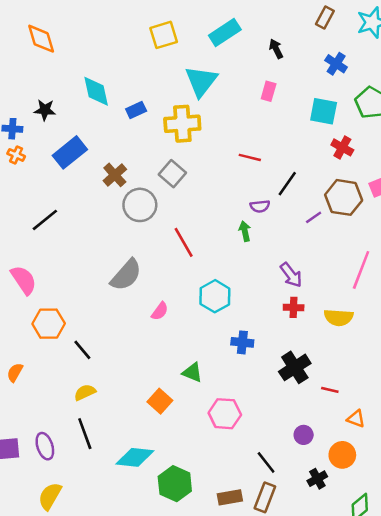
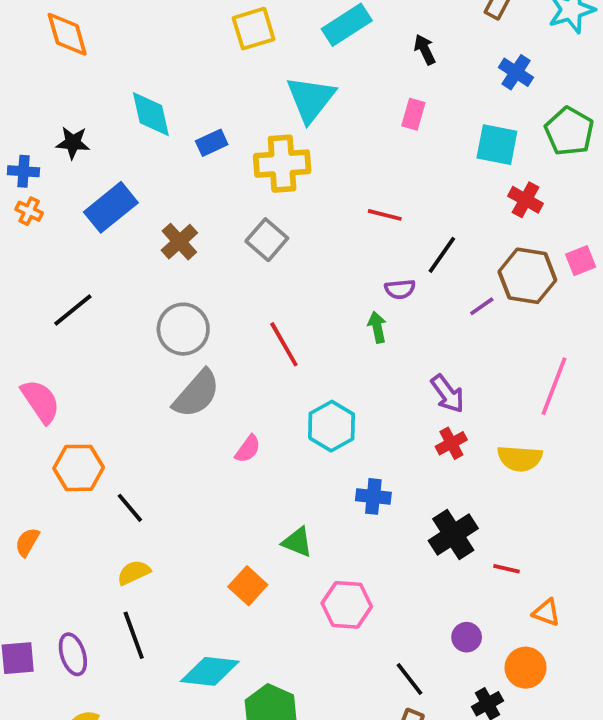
gray circle: (140, 205) -> (183, 329), moved
red cross: (294, 307) -> (451, 443), turned -30

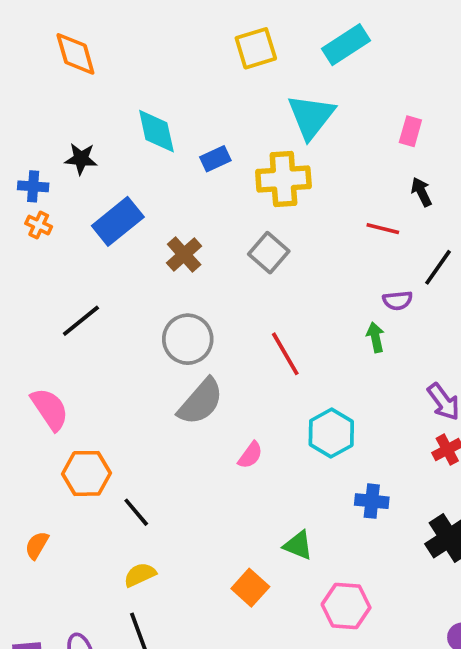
black arrow: (425, 49) -> (421, 192), moved

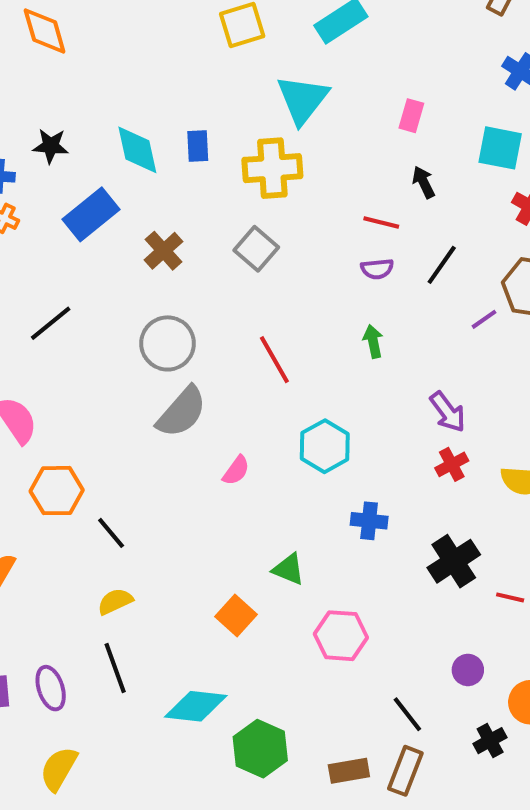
cyan diamond: (156, 131) -> (137, 150), moved
blue rectangle: (215, 159) -> (198, 146), turned -68
purple semicircle: (398, 300) -> (377, 269), moved

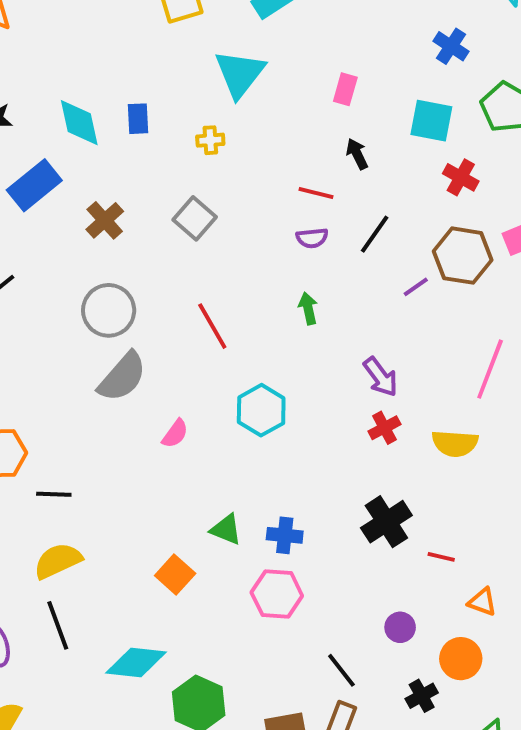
yellow cross: (272, 168) -> (210, 140), size x0.5
blue cross: (369, 521) -> (285, 535), moved
black line: (111, 533) -> (54, 494), turned -48
yellow semicircle: (115, 601) -> (58, 561), size x1.4

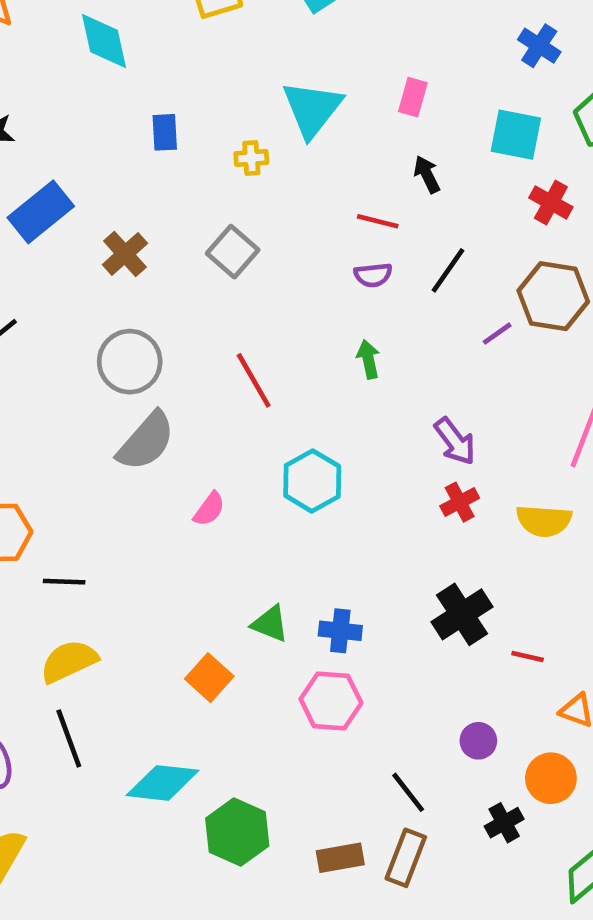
cyan triangle: (240, 74) -> (312, 109), moved
cyan diamond: (79, 123) -> (104, 41), moved

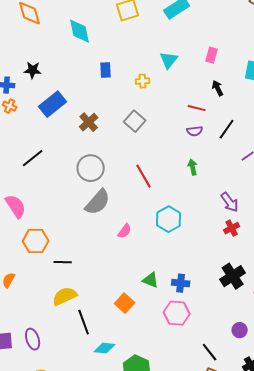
cyan triangle: (312, 109) -> (169, 60), size x0.7
black line: (69, 738) -> (84, 322), moved
cyan diamond: (162, 783) -> (105, 348), size x0.7

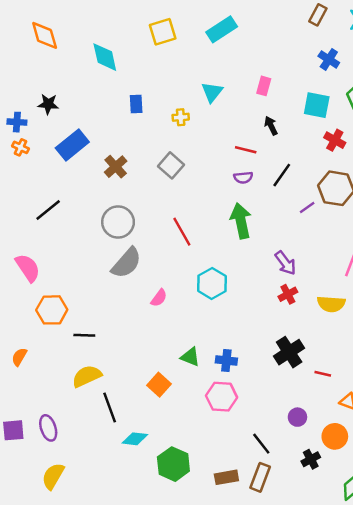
green arrow: (193, 167) -> (241, 221), size x1.8

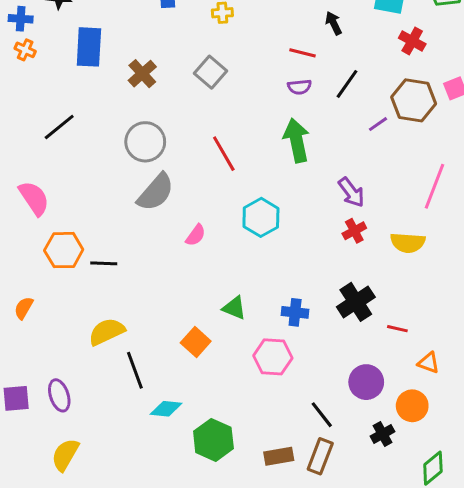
blue rectangle: (72, 145) -> (89, 47), turned -48
black line: (84, 335) -> (104, 263), moved
blue cross: (226, 361) -> (295, 312), moved
purple circle: (297, 417) -> (366, 382), size x1.5

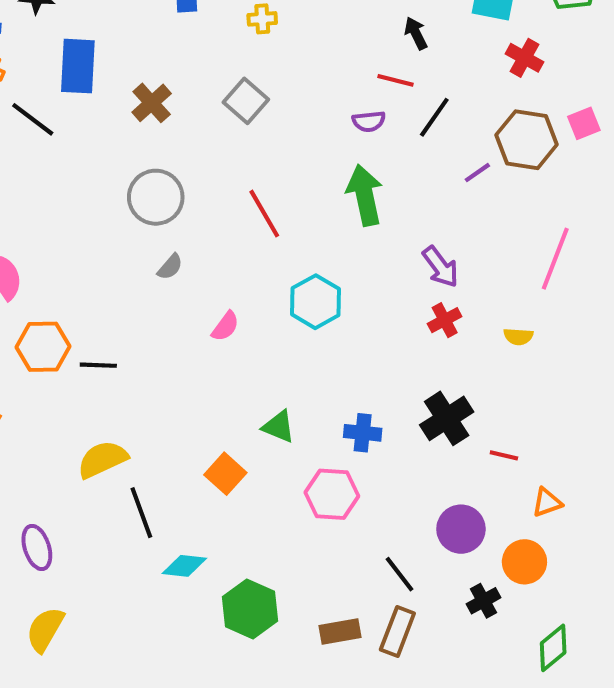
red line: (302, 53) -> (395, 80), moved
black line: (59, 127) -> (33, 119), moved, turned 76
gray semicircle: (156, 192) -> (170, 267), size x0.5
yellow semicircle: (408, 243) -> (518, 336), size x0.6
orange triangle: (428, 363) -> (547, 502), turned -40

